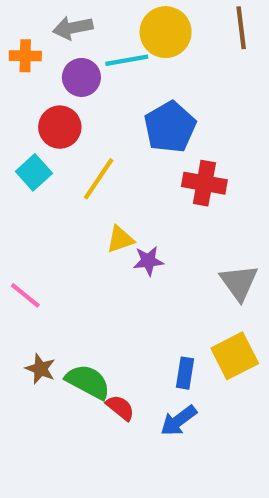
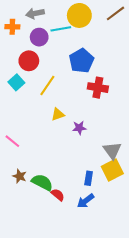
brown line: (241, 28) -> (115, 13), turned 60
purple star: (148, 261) -> (79, 128), moved
gray triangle: (239, 282) -> (112, 150), moved

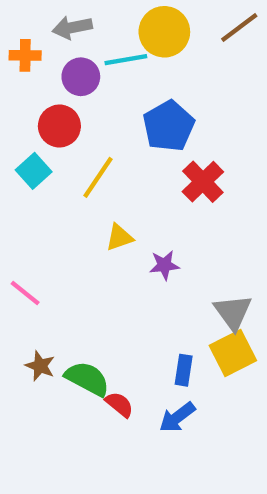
red cross: (98, 88) -> (203, 182), turned 36

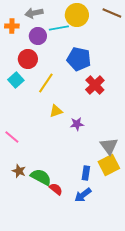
brown line: (239, 27) -> (112, 13), turned 60
blue pentagon: (169, 126) -> (79, 59), turned -30

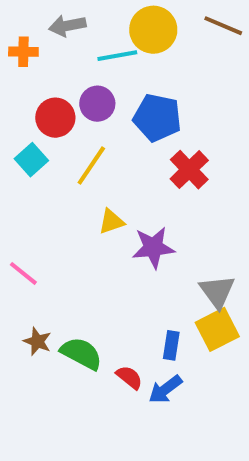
purple circle: (38, 36) -> (97, 104), moved
purple star: (77, 124) -> (153, 247), size x1.5
red semicircle: (56, 189) -> (129, 377), moved

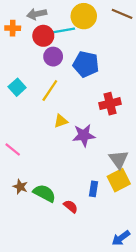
red circle: (55, 118) -> (43, 36), moved
red cross: (189, 170) -> (110, 104), moved, turned 30
blue arrow: (165, 389) -> (121, 238), moved

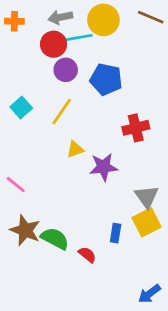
gray arrow: (37, 14) -> (60, 17), moved
orange cross: (13, 28) -> (14, 21), moved
brown star: (20, 187) -> (25, 230), size x1.6

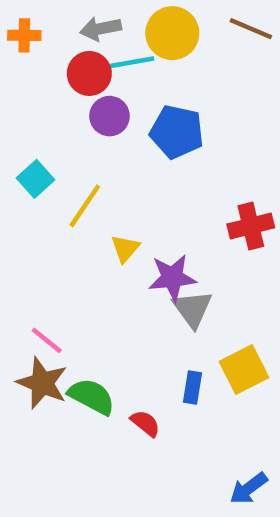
yellow line: (62, 112) -> (85, 206), moved
red cross: (136, 128) -> (251, 226), moved
yellow triangle: (75, 149) -> (125, 248), turned -30
pink line: (16, 185) -> (47, 340), moved
gray triangle: (147, 197) -> (192, 309), moved

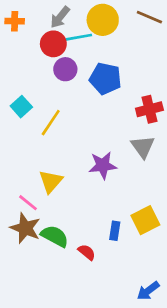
gray arrow: (101, 29) -> (60, 17), turned -40
red cross: (251, 226) -> (149, 109), moved
yellow triangle: (125, 248) -> (51, 181), moved, size x1.4
gray triangle: (192, 309) -> (143, 147), moved

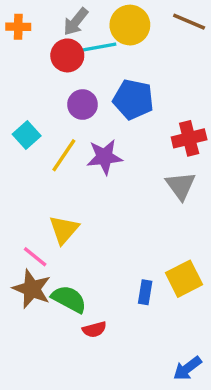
purple circle: (65, 69) -> (82, 105), moved
purple star: (103, 165) -> (104, 157), moved
red semicircle: (87, 252) -> (94, 329), moved, turned 126

